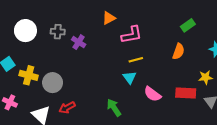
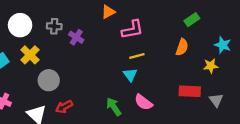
yellow cross: (29, 75) -> (30, 55), moved, turned 30
yellow star: (206, 77) -> (211, 66), moved
pink semicircle: (152, 94) -> (143, 102), moved

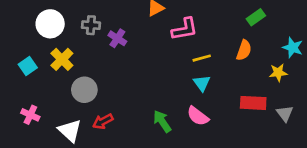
yellow line: (137, 56) -> (202, 58), moved
cyan triangle: (130, 75) -> (202, 83), moved

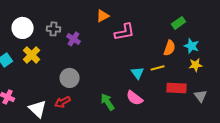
cyan star: (293, 48) -> (192, 46), moved
yellow line: (202, 58) -> (158, 68), moved
gray circle: (84, 90) -> (70, 78), moved

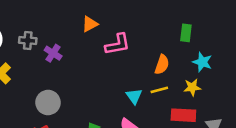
green rectangle: (179, 23) -> (186, 33), turned -48
orange semicircle: (170, 48) -> (162, 65), moved
yellow star: (196, 65) -> (192, 87), moved

